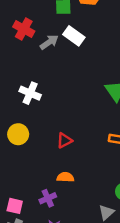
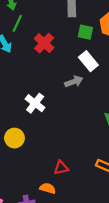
gray arrow: (49, 42) -> (74, 82), moved
red triangle: (65, 140) -> (61, 168), moved

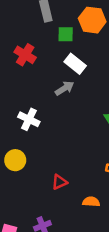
red triangle: (61, 168) -> (59, 182), moved
orange semicircle: (48, 188) -> (91, 202), moved

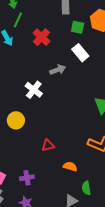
gray arrow: (65, 88) -> (58, 70), moved

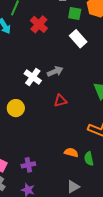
gray arrow: (58, 70) -> (55, 71), moved
red triangle: (48, 145) -> (60, 101), moved
green semicircle: (86, 188) -> (89, 159), moved

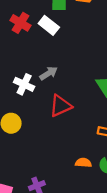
white rectangle: (78, 39) -> (49, 25), moved
red triangle: (60, 101) -> (60, 106), size x1.5

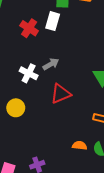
red cross: (20, 23) -> (29, 28), moved
white rectangle: (49, 25) -> (53, 21), turned 66

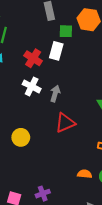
gray arrow: (51, 64) -> (55, 94), turned -42
white cross: (29, 73) -> (32, 86), moved

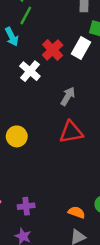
white cross: (32, 86) -> (30, 71), moved
orange semicircle: (85, 174) -> (77, 212), moved

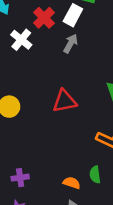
gray arrow: (68, 96) -> (71, 43), moved

